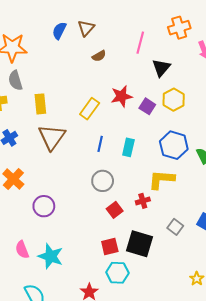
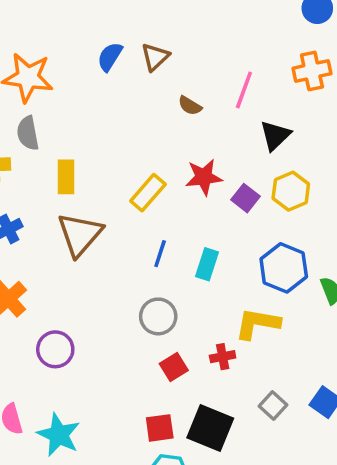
brown semicircle: (99, 56) -> (190, 106), moved, turned 56

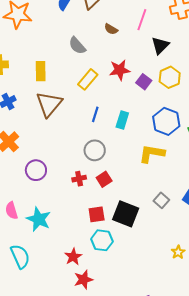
gray semicircle: (28, 133) -> (77, 46), moved, turned -30
red cross: (223, 357) -> (79, 179), moved

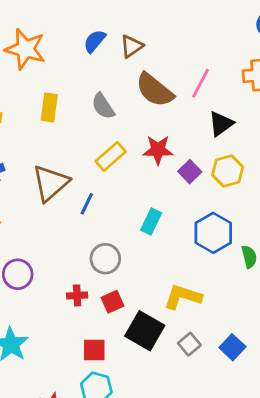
brown semicircle: (111, 29) -> (155, 90), size x2.0
yellow rectangle: (41, 71) -> (49, 107), moved
blue line: (95, 114) -> (87, 204), moved
yellow L-shape: (152, 154) -> (183, 297), moved
black square: (126, 214) -> (145, 331), moved

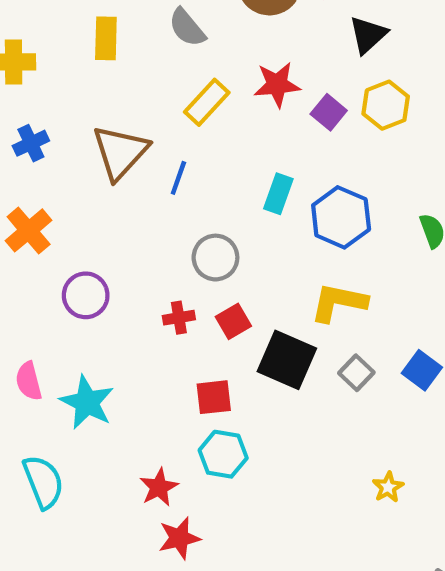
blue hexagon: (213, 233) -> (341, 217), moved

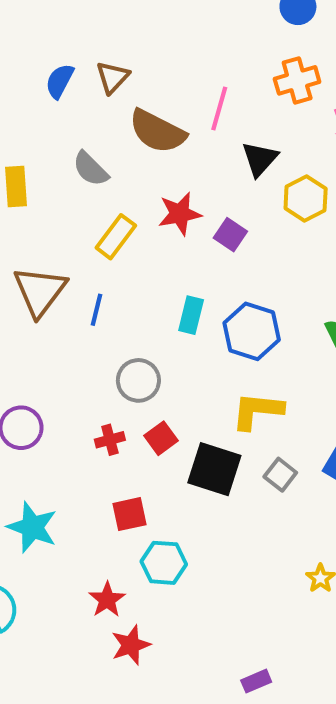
yellow hexagon: (386, 105) -> (306, 199), moved
red square: (214, 397) -> (130, 514), moved

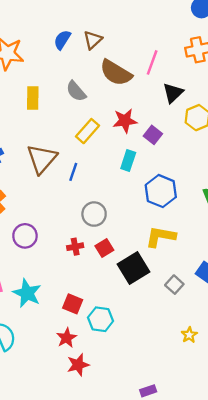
cyan rectangle: (191, 315) -> (128, 160), moved
black square: (214, 469) -> (134, 268), turned 36
gray square: (280, 475) -> (174, 285), moved
red square: (130, 514) -> (73, 304), moved, turned 30

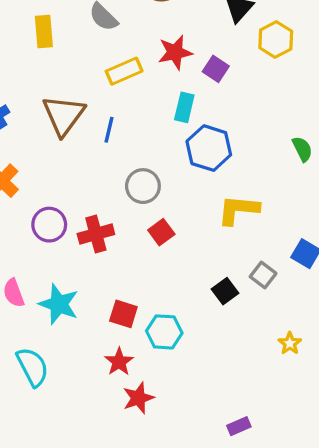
yellow rectangle: (87, 131) -> (124, 71), turned 30
blue hexagon: (161, 191) -> (209, 148), moved
red cross: (75, 247) -> (96, 234), moved, size x1.5
black square: (134, 268) -> (225, 291), moved, size x0.6

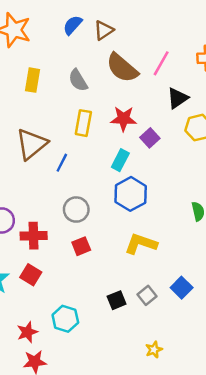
yellow rectangle: (124, 71) -> (83, 123), turned -70
red square: (123, 314) -> (31, 275), moved

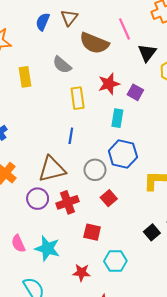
pink line: (161, 63) -> (125, 29), turned -35
brown triangle: (32, 144) -> (52, 169), moved, turned 44
blue hexagon: (131, 194) -> (123, 154), moved
red square: (31, 275) -> (92, 232), moved
red star: (27, 332) -> (82, 273), moved, turned -30

